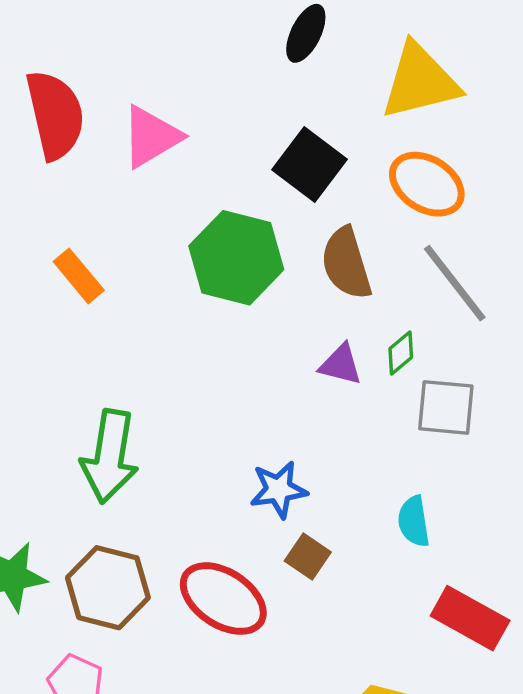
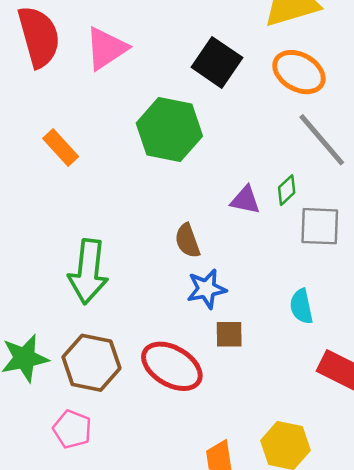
brown semicircle: (346, 263) -> (187, 241), moved, size x0.7
brown square: (308, 557) -> (229, 334), turned -32

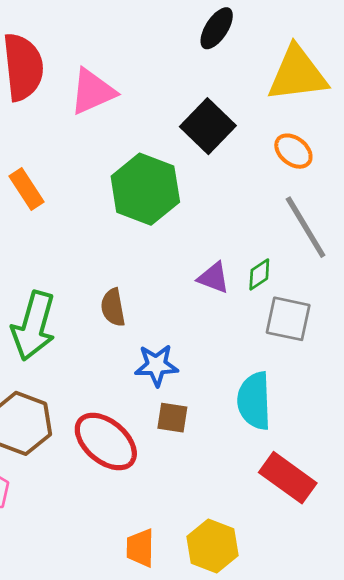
orange ellipse: (299, 72) -> (293, 151), size x0.7
brown semicircle: (187, 241) -> (113, 307), moved
cyan semicircle: (301, 306) -> (254, 401), size x1.5

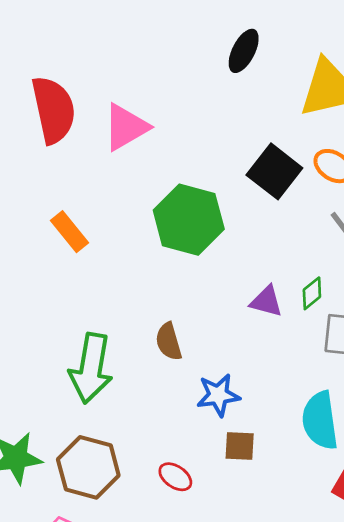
black square: (208, 126) -> (274, 171), moved
red ellipse: (106, 442) -> (175, 477), size x0.5

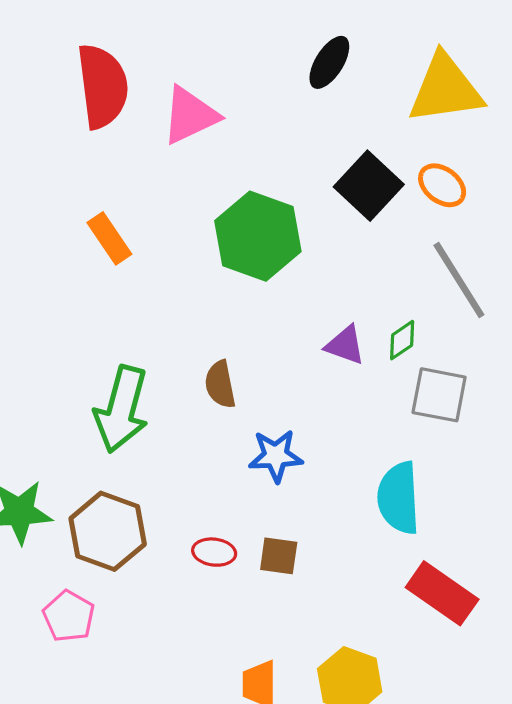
black ellipse: (244, 51) -> (329, 62), moved
brown square: (240, 446) -> (279, 556), moved
red ellipse: (175, 477) -> (214, 552), turned -32

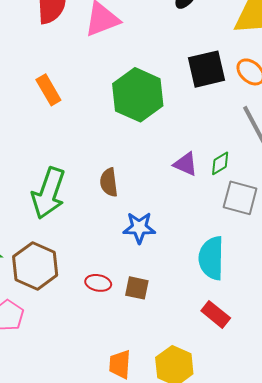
black square: (369, 186) -> (207, 69), turned 30
red rectangle: (442, 593) -> (216, 314), moved, size x0.7

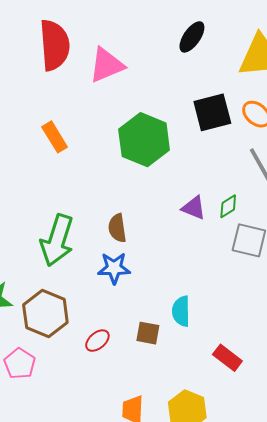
blue star: (139, 228) -> (114, 268), moved
cyan semicircle: (211, 258) -> (181, 311), moved, size x0.7
red ellipse: (98, 283) -> (97, 341), moved, turned -50

